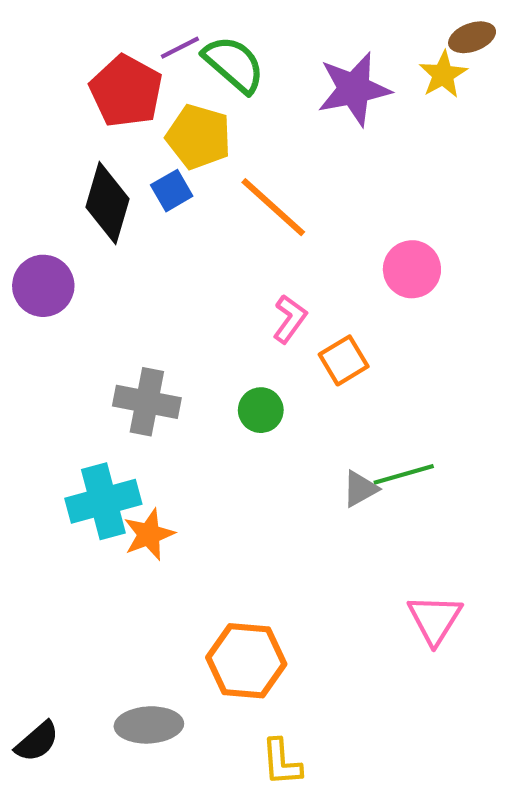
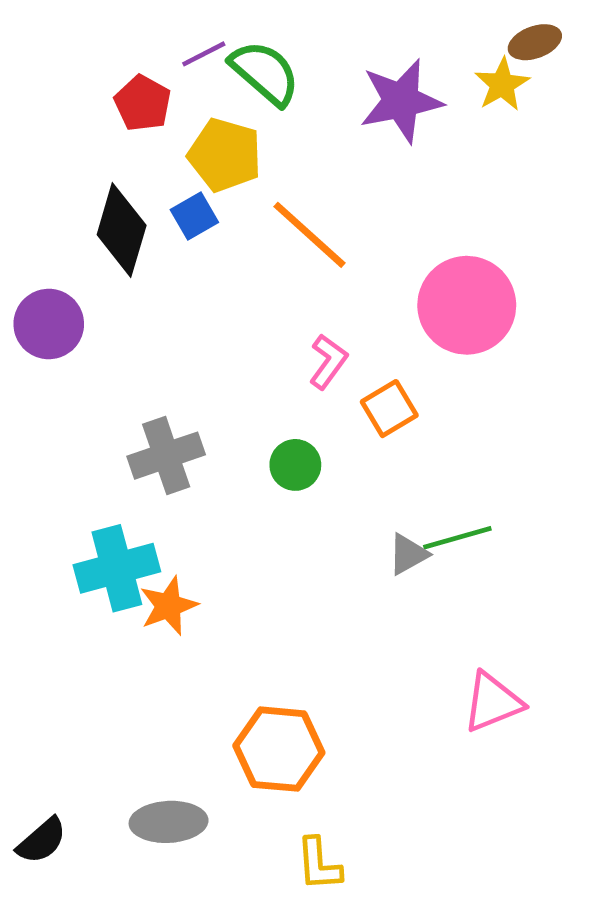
red pentagon: (126, 91) -> (143, 103), size x0.7
pink circle: (412, 269) -> (467, 305), size x1.5
gray cross: (147, 402) -> (166, 456), turned -30
pink triangle: (435, 619) -> (493, 702), turned 36

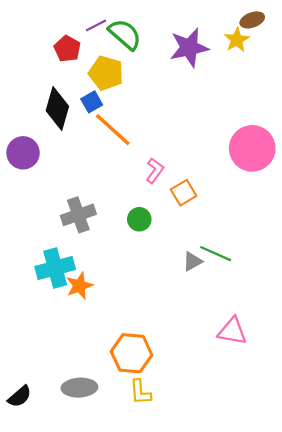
orange line: (309, 235) -> (113, 130), moved
pink circle: (467, 305) -> (252, 148), moved
green line: (457, 538) -> (216, 254), turned 40
pink triangle: (493, 702) -> (232, 331), turned 32
yellow L-shape: (319, 864) -> (140, 392), moved

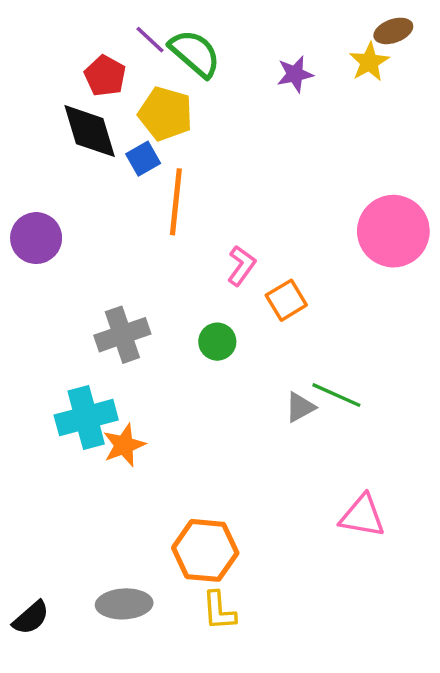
purple line: (96, 25) -> (150, 40), turned 70
purple star: (189, 48) -> (295, 74), size x0.6
black diamond: (57, 109) -> (90, 131), moved, turned -33
orange line: (113, 130) -> (176, 202), turned 54

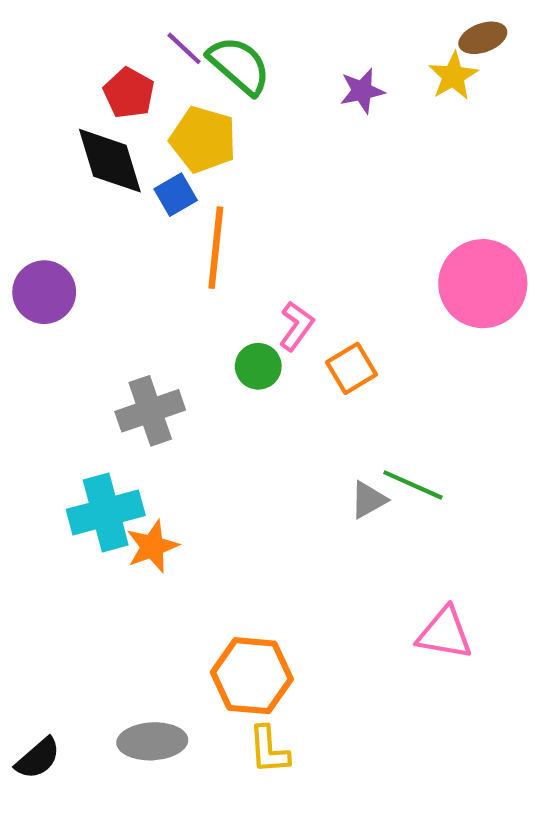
green circle: (217, 342) -> (258, 366), moved

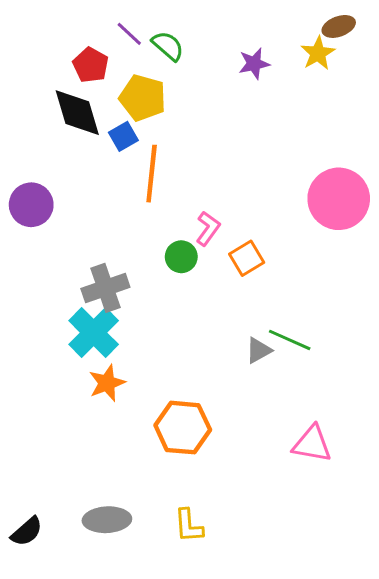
green semicircle: (239, 65) -> (168, 46), size x0.7
cyan cross: (106, 512) -> (94, 333), moved, turned -30
orange hexagon: (252, 676) -> (183, 428), moved

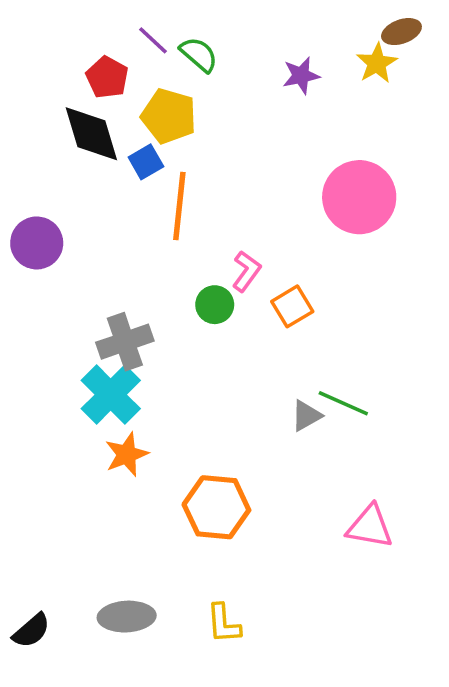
pink circle: (339, 199) -> (359, 197), moved

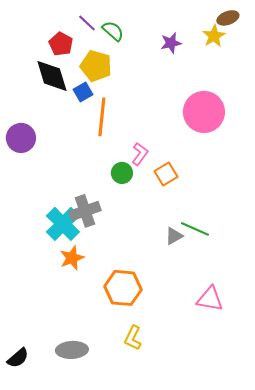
gray cross: (125, 342) -> (85, 211), moved
yellow L-shape: (224, 624) -> (133, 338), moved, turned 30

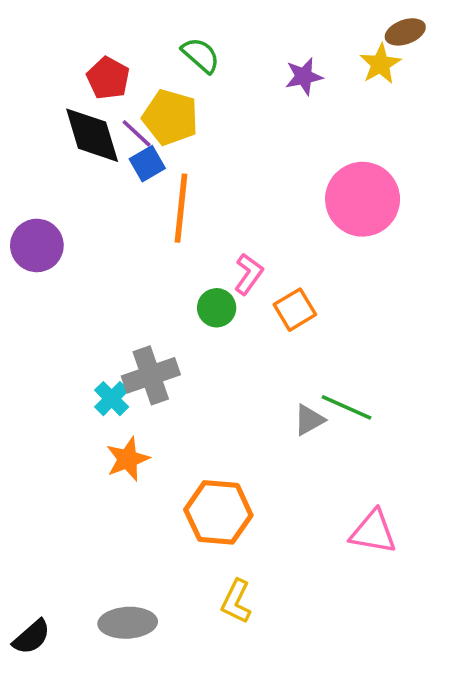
purple line: (87, 23) -> (137, 133), moved
cyan cross: (63, 224) -> (112, 399), size x0.6

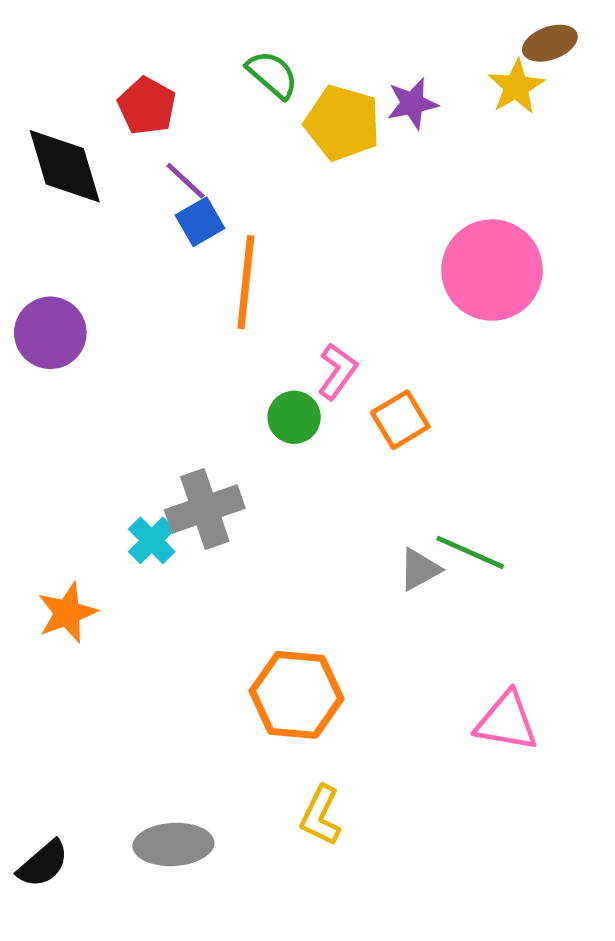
yellow pentagon: (170, 117) -> (342, 123), moved
black diamond: (92, 135) -> (65, 166), moved
orange star: (128, 459) -> (67, 613), moved

